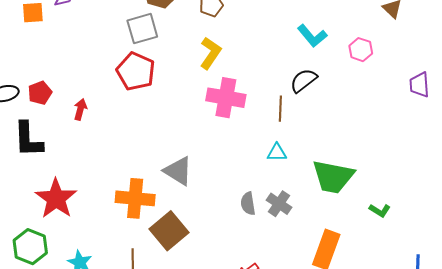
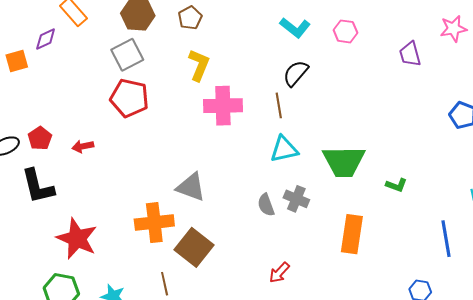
red arrow: (80, 109) -> (83, 146), turned -105
cyan triangle: (277, 153) -> (284, 149), size x1.4

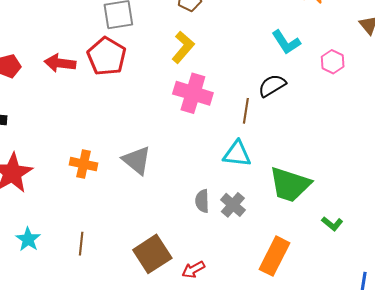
red arrow: (83, 146) -> (60, 63), moved, size x1.4
orange cross: (154, 223) -> (84, 164), moved, size x0.7
brown square: (194, 247) -> (152, 254), moved

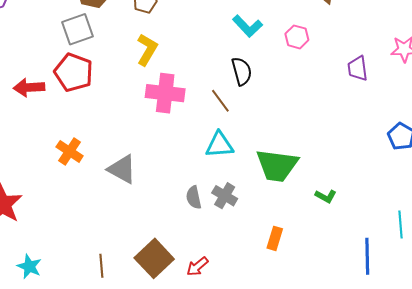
black semicircle: (272, 86) -> (242, 71), turned 116
brown line: (246, 111) -> (220, 101), turned -35
orange cross: (84, 164) -> (70, 151), moved, turned 32
brown line: (81, 244) -> (101, 266), moved
orange rectangle: (274, 256) -> (275, 238), size x0.6

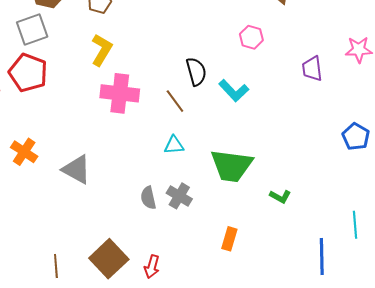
cyan L-shape: (248, 26) -> (234, 91), moved
cyan triangle: (219, 145) -> (174, 145), size x0.7
red arrow: (197, 266) -> (152, 267), turned -35

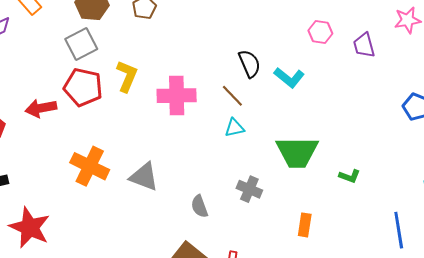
pink hexagon: (251, 37) -> (320, 32), moved
yellow L-shape: (102, 50) -> (127, 76), moved
cyan triangle: (174, 145) -> (234, 128), moved
orange cross: (24, 152) -> (90, 166), size x1.4
gray semicircle: (148, 198) -> (199, 206), moved

